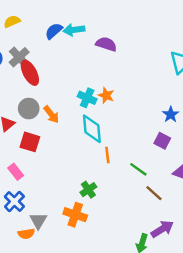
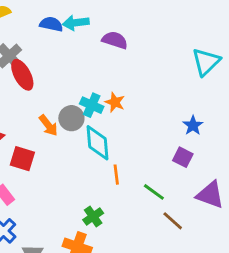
blue semicircle: (54, 31) -> (51, 24), turned 54
gray circle: (29, 109) -> (71, 118), moved

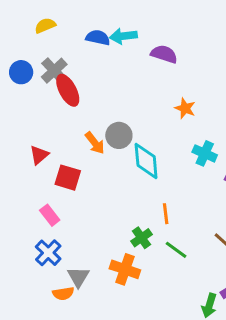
orange star: (115, 102) -> (185, 108), moved
cyan cross: (92, 105) -> (205, 153), moved
orange line: (116, 175) -> (166, 214), moved
green line: (154, 192) -> (176, 250), moved

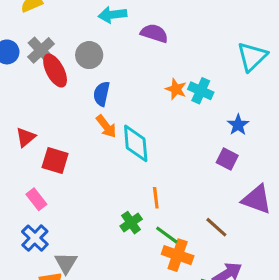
blue semicircle: (98, 38) -> (102, 94), moved, turned -90
gray circle: (119, 135) -> (89, 55), moved
orange arrow: (95, 143) -> (106, 126), moved
cyan cross: (205, 153) -> (201, 91), moved
orange cross: (125, 269) -> (178, 255), moved

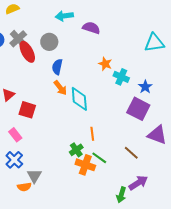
cyan triangle: (252, 57) -> (154, 43), turned 35
cyan cross: (201, 91) -> (121, 77), moved
purple square: (227, 159) -> (138, 109), size x1.6
orange cross: (178, 255) -> (85, 165), moved

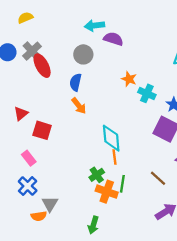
cyan arrow: (64, 16) -> (94, 25), moved
gray circle: (49, 42) -> (83, 54), moved
cyan diamond: (79, 99) -> (111, 138), moved
green line: (99, 158) -> (122, 184), turned 63
green arrow: (121, 195) -> (93, 225), moved

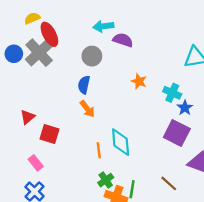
gray cross: (32, 51) -> (39, 53), size x1.4
red ellipse: (42, 66) -> (49, 34), moved
cyan cross: (147, 93) -> (172, 93), moved
orange line: (115, 157) -> (99, 150), moved

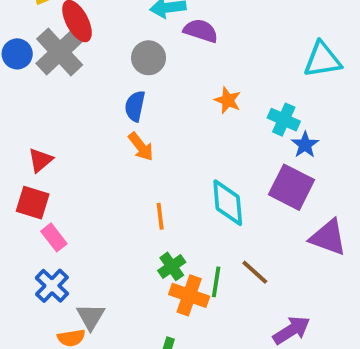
red square: (49, 134) -> (33, 203), moved
cyan diamond: (121, 142) -> (228, 203), moved
brown line: (169, 183) -> (255, 272), moved

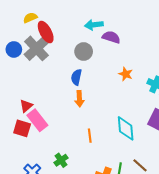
orange arrow: (141, 147) -> (79, 99), turned 35
pink rectangle: (54, 237) -> (37, 120), moved, size x1.5
green cross: (172, 266) -> (61, 160), moved

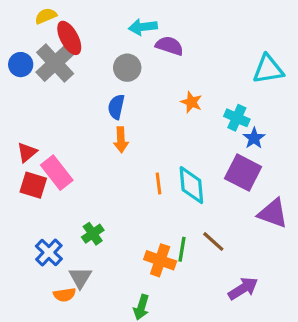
red triangle: (26, 106) -> (27, 152), moved
orange line: (90, 136) -> (159, 184), moved

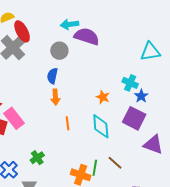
purple semicircle: (169, 46) -> (87, 36), size x1.4
orange star: (191, 102) -> (103, 97), moved
orange line: (159, 184) -> (67, 123), moved

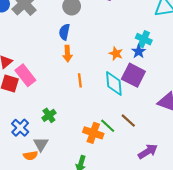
blue star: (141, 96) -> (139, 51), moved
purple square: (134, 118) -> (133, 75), moved
green line: (95, 168) -> (108, 126), turned -56

